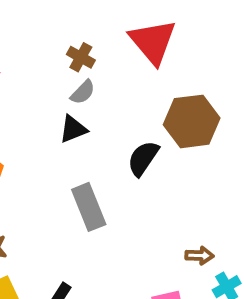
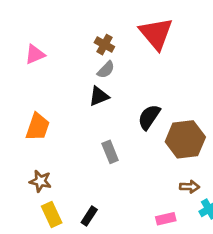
brown hexagon: (192, 121) -> (185, 139), moved
gray rectangle: (89, 207) -> (110, 152), size x0.7

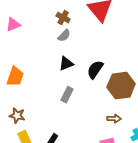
black triangle: (99, 96) -> (66, 64), moved
gray rectangle: (110, 152) -> (67, 95), turned 49
brown arrow: (189, 187) -> (114, 119), moved

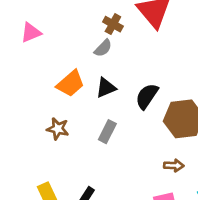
brown cross: (63, 18) -> (113, 24), moved
orange trapezoid: (15, 77) -> (70, 83), moved, turned 30
brown star: (17, 116) -> (58, 129), moved

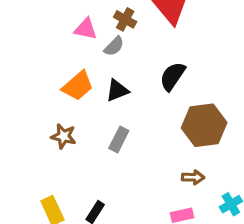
pink triangle: (31, 33) -> (86, 29), moved, turned 35
black semicircle: (147, 96) -> (172, 76), moved

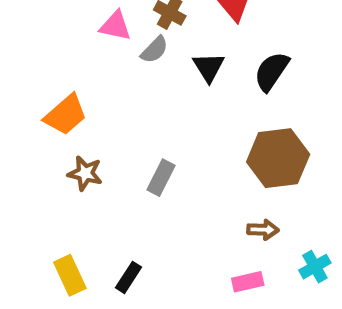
black semicircle: (172, 76) -> (272, 71), moved
orange trapezoid: (78, 86) -> (66, 115), moved
black triangle: (117, 90) -> (209, 67), moved, turned -40

